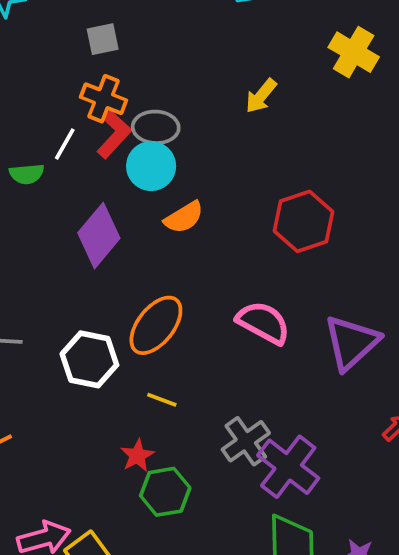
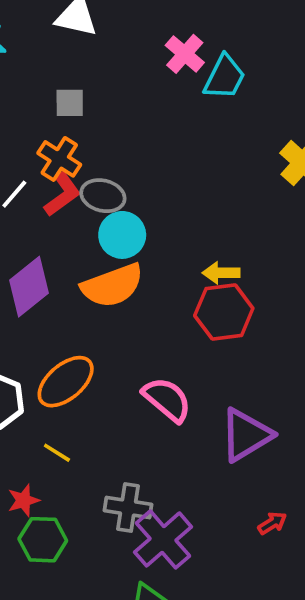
yellow arrow: (261, 96) -> (221, 273), moved, turned 39
cyan circle: (151, 166) -> (122, 235), moved
orange semicircle: (184, 217) -> (112, 286), size x1.6
gray cross: (246, 441) -> (128, 508), turned 33

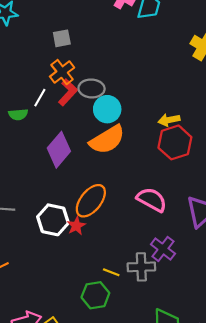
orange cross: (59, 159) -> (62, 72), turned 30
yellow line: (57, 453) -> (111, 272), moved
red star: (23, 500) -> (76, 226), moved
purple cross: (163, 539) -> (163, 249), moved, size x0.7

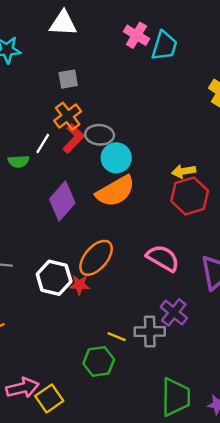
red star: (76, 226) -> (79, 285), turned 30

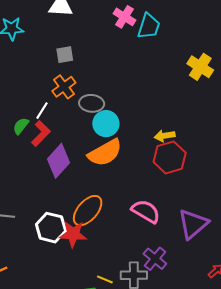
red L-shape: (73, 138) -> (41, 133), moved
green semicircle: (19, 161) -> (21, 126), turned 132
red star: (79, 285) -> (73, 234), size x1.5

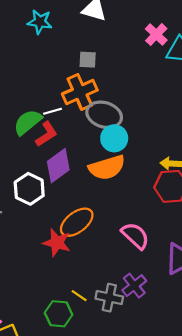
orange cross: (64, 87) -> (80, 92), size x1.4
gray ellipse: (92, 103) -> (104, 115), size x1.4
white line: (42, 111) -> (52, 111), turned 30
green semicircle: (21, 126) -> (28, 122), size x1.6
white hexagon: (51, 228) -> (29, 189), moved

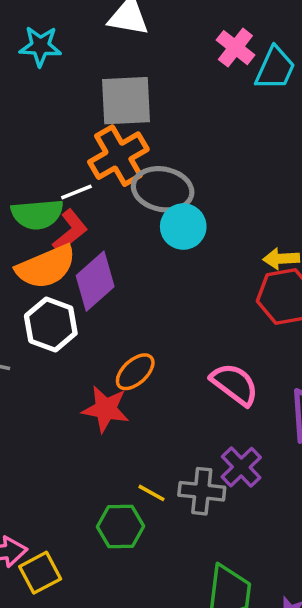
gray square: (88, 60) -> (126, 101), size x1.8
green semicircle: (28, 122) -> (37, 214), turned -140
orange semicircle: (107, 168) -> (46, 267), moved
orange ellipse: (77, 222) -> (135, 372), size x0.7

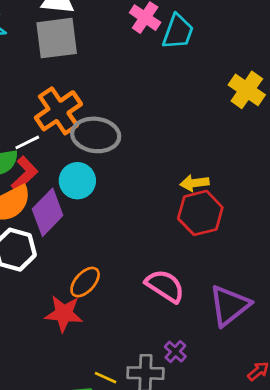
gray square: (126, 101) -> (57, 38), moved
cyan circle: (183, 227) -> (77, 181), moved
purple cross: (241, 467) -> (175, 352), size x0.7

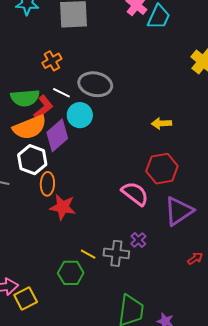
orange cross: (58, 111) -> (52, 61), moved, size x0.6
white line: (27, 142) -> (61, 93), moved, turned 48
red hexagon: (200, 213) -> (162, 169), moved
orange ellipse: (85, 282) -> (47, 184), moved, turned -45

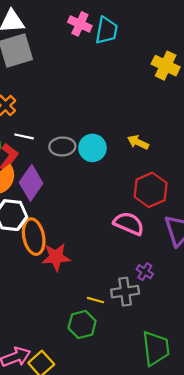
gray ellipse: (95, 84) -> (62, 146), moved, size x0.7
cyan circle: (80, 115) -> (92, 148), moved
yellow arrow: (161, 123) -> (138, 142), turned 42
orange ellipse: (47, 184) -> (34, 237), size x1.4

